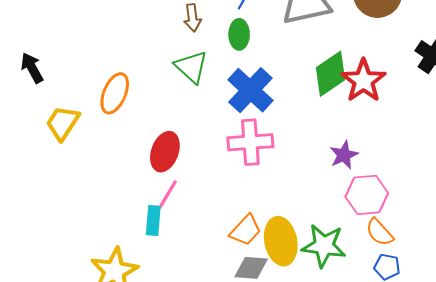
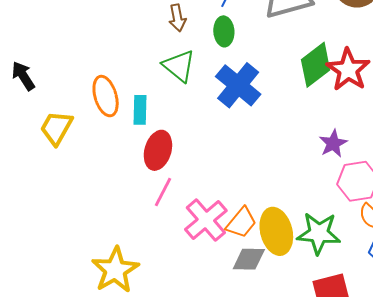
orange ellipse: (115, 93) -> (106, 96), turned -36
pink cross: (250, 142) -> (206, 220), moved, turned -33
cyan rectangle: (153, 221) -> (140, 110), moved

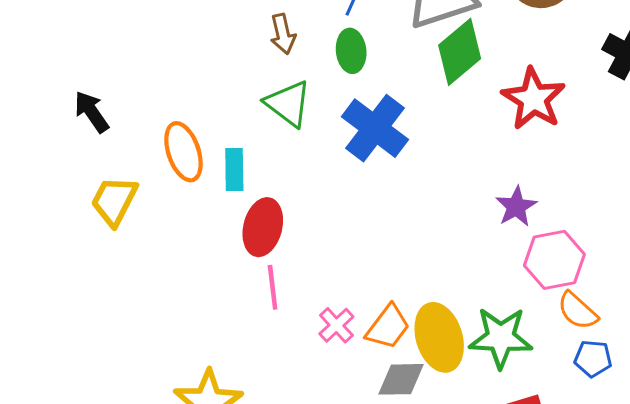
green diamond: (316, 65) -> (460, 52), moved
black arrow: (23, 76) -> (92, 112), moved
pink line: (163, 192) -> (273, 287), turned -32
pink cross: (206, 220) -> (336, 325), size x0.6

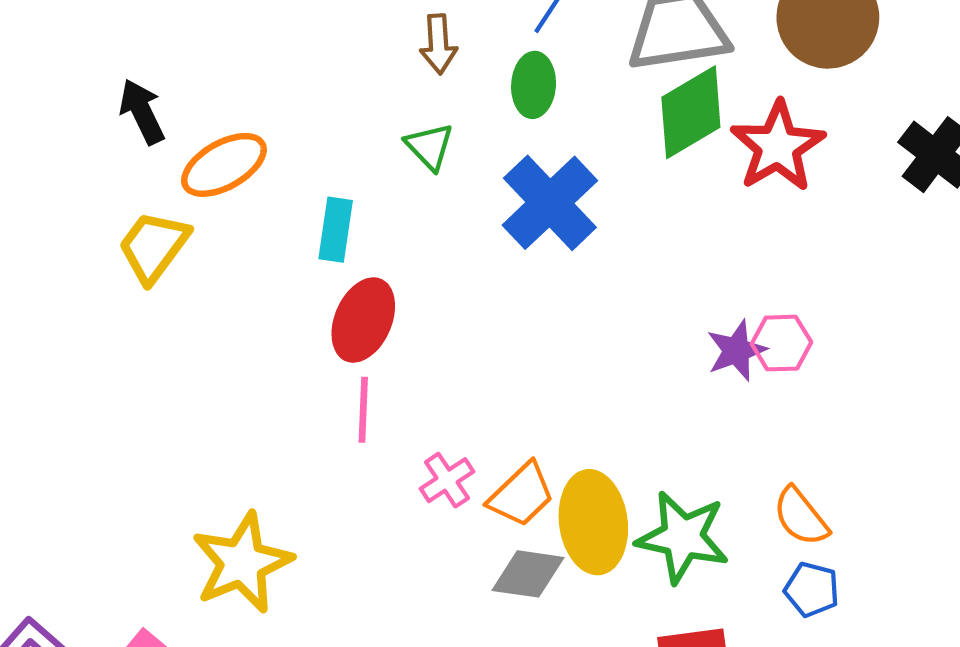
red star: (533, 99) -> (778, 146), moved
green triangle: (288, 104) -> (429, 146), size x0.7
orange ellipse: (183, 152) -> (224, 165), moved, turned 70
pink hexagon: (554, 260) -> (781, 343), moved, size x0.7

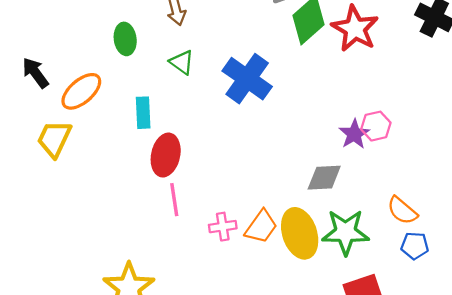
green ellipse: (534, 85) -> (125, 39), moved
pink cross: (447, 480) -> (223, 227), turned 36
gray diamond: (528, 574) -> (324, 178), moved

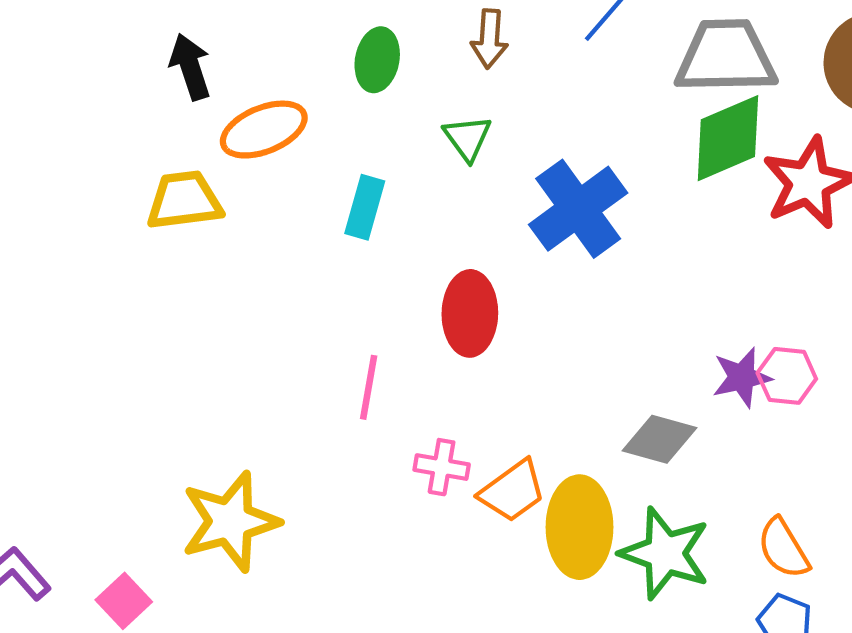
yellow trapezoid: (54, 139) -> (184, 200), turned 39
red ellipse: (166, 155) -> (470, 313), moved, turned -30

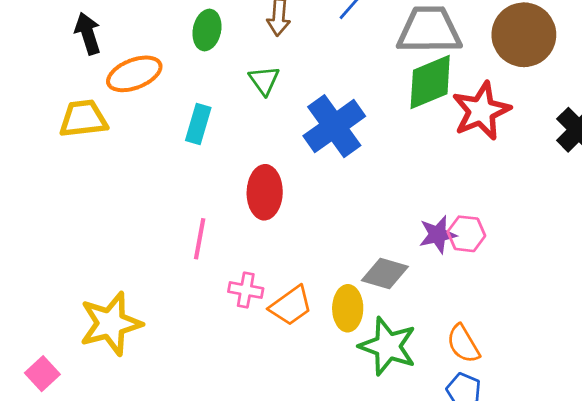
yellow ellipse: (580, 527) -> (348, 308), moved, size x0.7

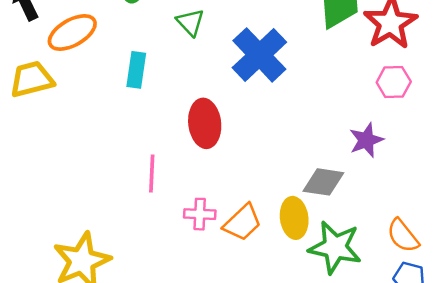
pink hexagon: (466, 234) -> (394, 82), moved

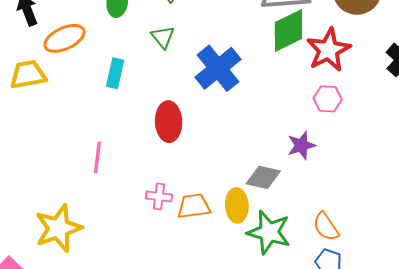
pink line: (152, 173) -> (97, 157), moved
orange trapezoid: (242, 223) -> (194, 206), turned -148

